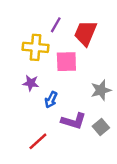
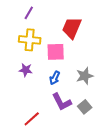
purple line: (56, 25) -> (29, 13), moved
blue arrow: (51, 100) -> (55, 78), moved
purple L-shape: (74, 121) -> (62, 102), turned 45

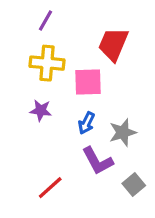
gray star: (85, 76) -> (123, 132), moved
gray square: (85, 107) -> (134, 185), moved

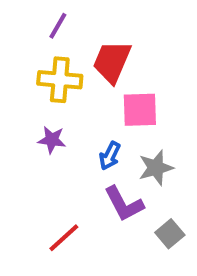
red trapezoid: (113, 44) -> (112, 62), moved
pink square: (88, 82) -> (140, 110), moved

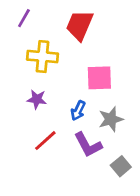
purple line: (58, 26) -> (24, 18), moved
red trapezoid: (112, 62) -> (79, 25), moved
red line: (64, 238) -> (45, 141), moved

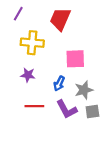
red line: (45, 141) -> (34, 106), turned 42
gray square: (121, 166) -> (92, 111), moved, turned 32

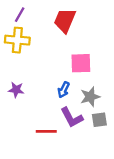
yellow cross: (32, 43) -> (17, 40), moved
purple star: (28, 75) -> (16, 90), moved
red line: (34, 106) -> (46, 131), moved

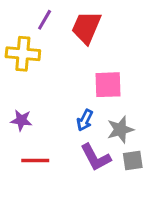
purple line: (20, 15) -> (45, 20), moved
red line: (46, 131) -> (35, 160), moved

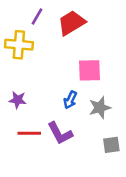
red trapezoid: (86, 27) -> (72, 23), turned 36
purple L-shape: (96, 157) -> (60, 133), moved
gray square: (133, 160) -> (111, 145), moved

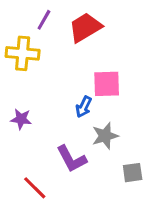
blue arrow: (70, 100) -> (84, 107), moved
gray star: (100, 108) -> (105, 136), moved
red line: (29, 133) -> (35, 188), moved, turned 45

